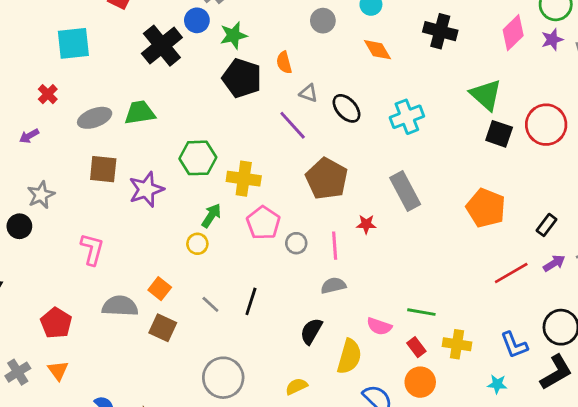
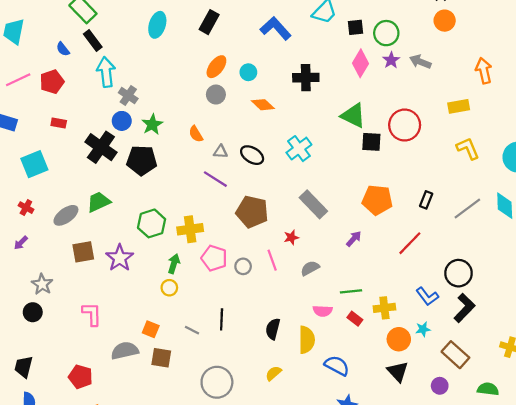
black pentagon: (242, 78) -> (142, 160), moved
purple arrow: (554, 263) -> (354, 239), moved
gray semicircle: (333, 286) -> (310, 268), moved
orange circle: (420, 382) -> (399, 339), moved

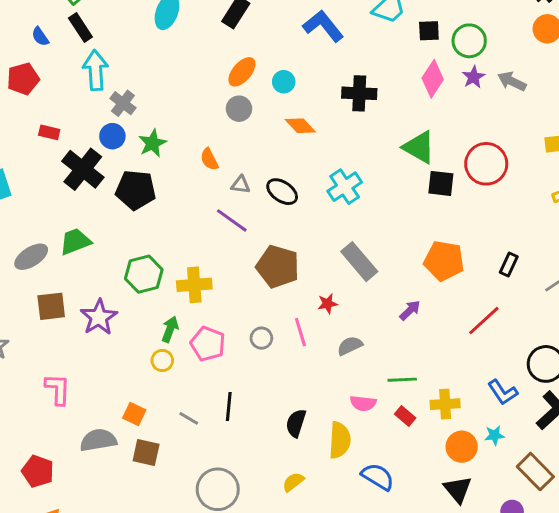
red rectangle: (59, 123) -> (49, 132), moved
pink pentagon: (214, 258) -> (208, 344), moved

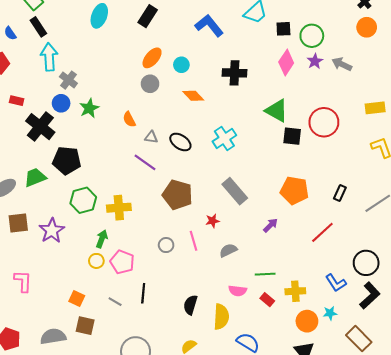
black pentagon: (136, 190) -> (67, 160), moved
pink pentagon: (208, 344) -> (122, 262), moved
gray semicircle: (98, 440) -> (53, 336), moved

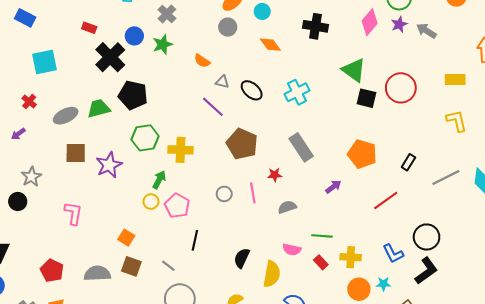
gray cross: (68, 80) -> (167, 14), moved
orange semicircle: (129, 119) -> (202, 61), turned -35
gray line: (115, 302) -> (168, 266), moved

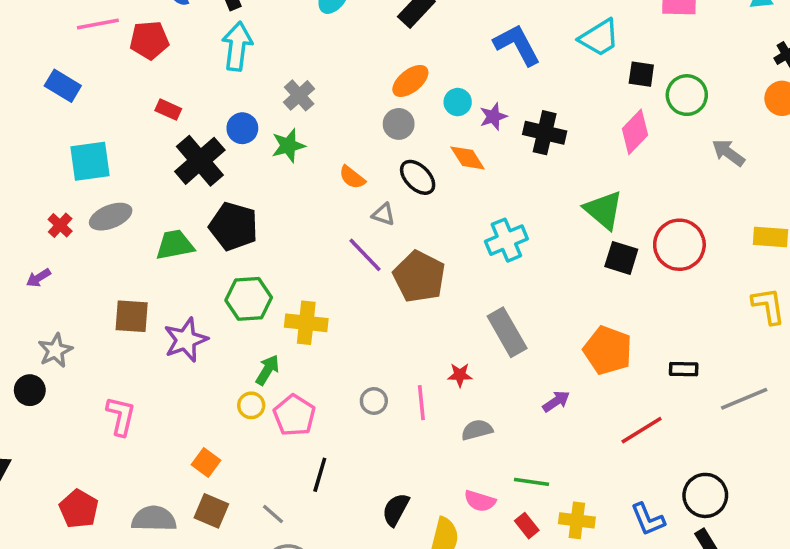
purple star: (399, 24) -> (493, 117), moved
black ellipse: (252, 90) -> (418, 177), moved
gray ellipse: (66, 116) -> (111, 217), moved
brown pentagon: (242, 144) -> (419, 277), moved
black rectangle: (408, 162) -> (684, 369), turned 56

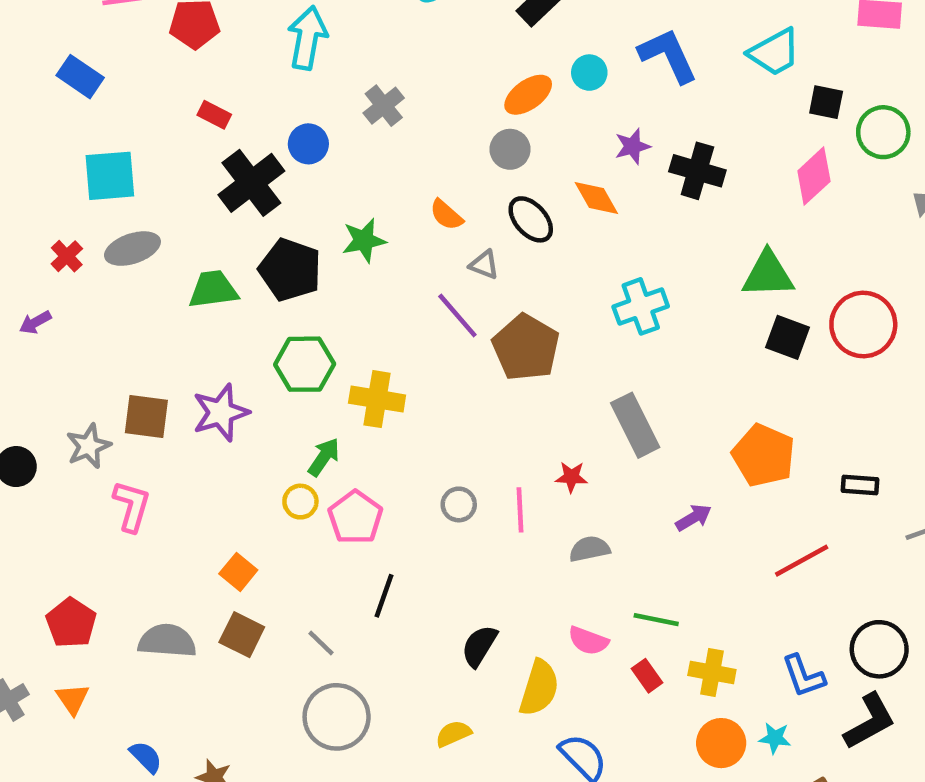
cyan circle: (458, 102) -> (589, 73), moved
green star: (288, 146) -> (364, 240), moved
green triangle: (604, 210) -> (768, 274), turned -45
brown square: (132, 316) -> (146, 417), moved
gray star: (55, 350) -> (89, 446), moved

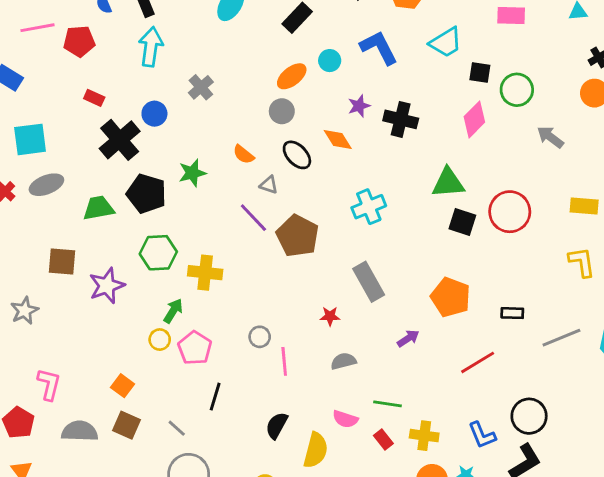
brown square: (146, 417) -> (62, 262), moved
pink L-shape: (132, 506) -> (49, 384), moved
pink line: (520, 510) -> (284, 361), moved

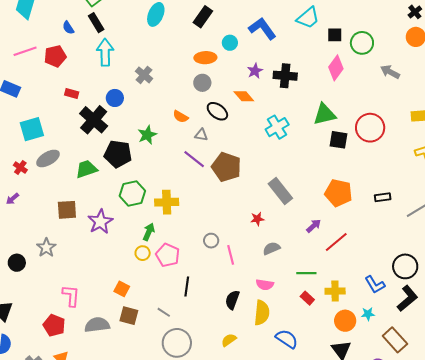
orange ellipse: (292, 76) -> (205, 58), turned 45
cyan cross: (369, 207) -> (277, 127), moved
red line: (478, 362) -> (336, 242), moved
pink semicircle: (345, 419) -> (265, 285), moved

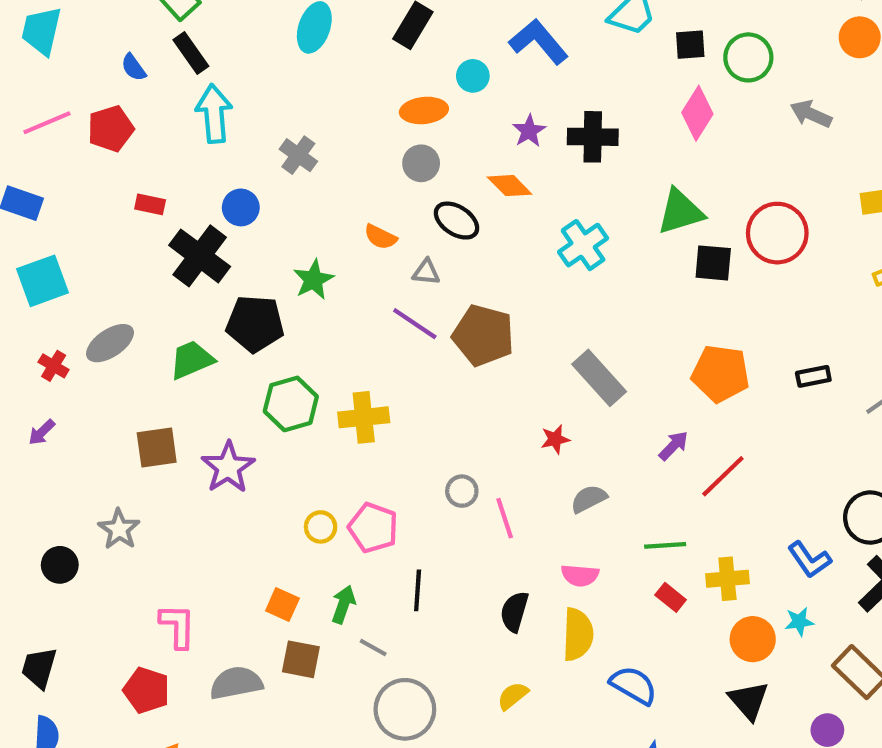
cyan square: (32, 129) -> (43, 281), moved
green arrow: (149, 232) -> (343, 604), moved

